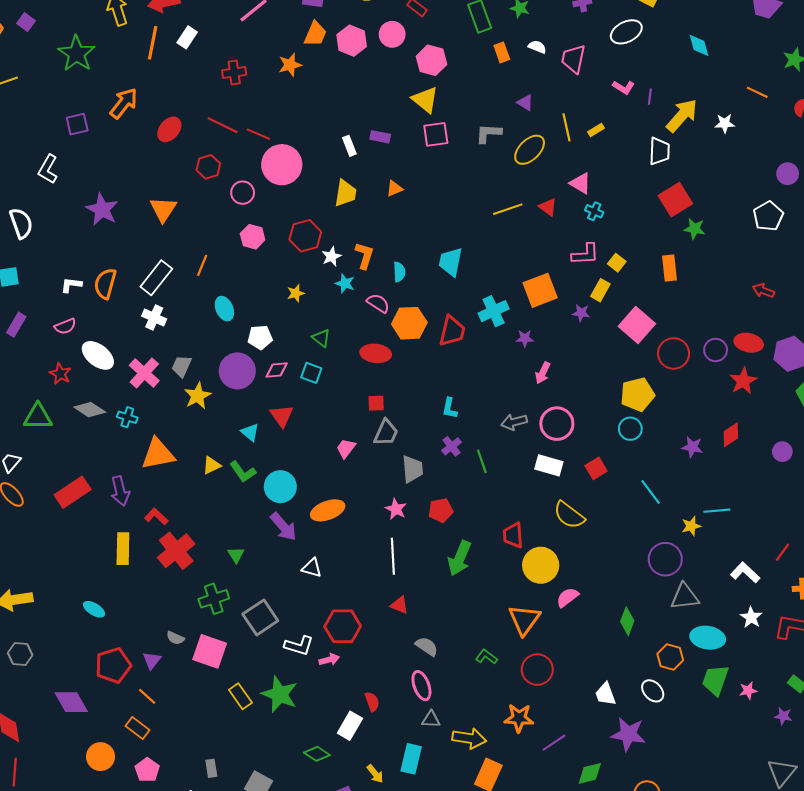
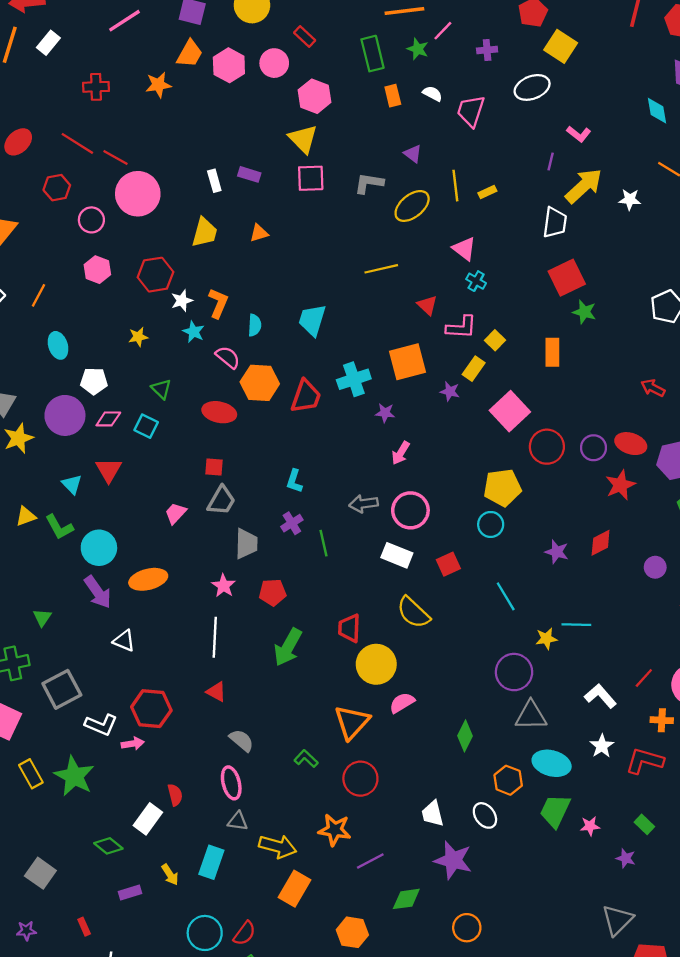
cyan diamond: (699, 45) -> (657, 111), moved
pink L-shape: (624, 87) -> (579, 134), moved
red triangle: (548, 207) -> (427, 305), moved

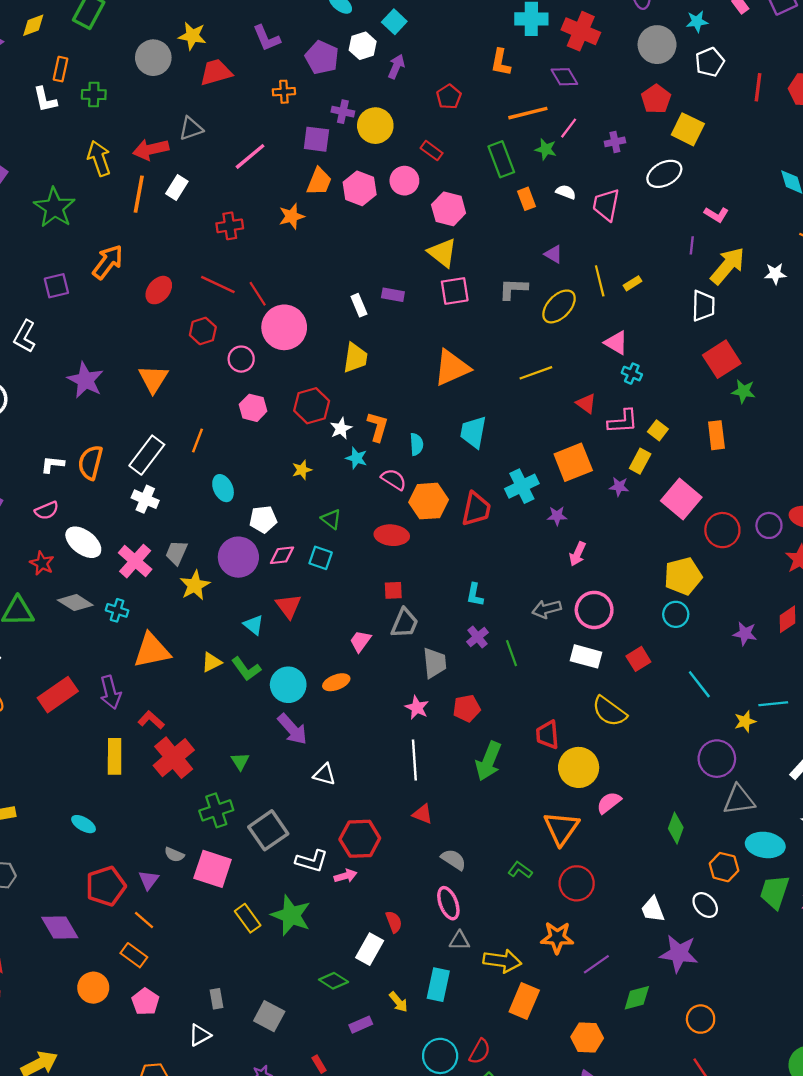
red line: (115, 157) -> (258, 294), turned 35
orange triangle: (259, 233) -> (452, 368), moved, size x2.0
orange ellipse: (148, 579) -> (336, 682), moved, size x0.7

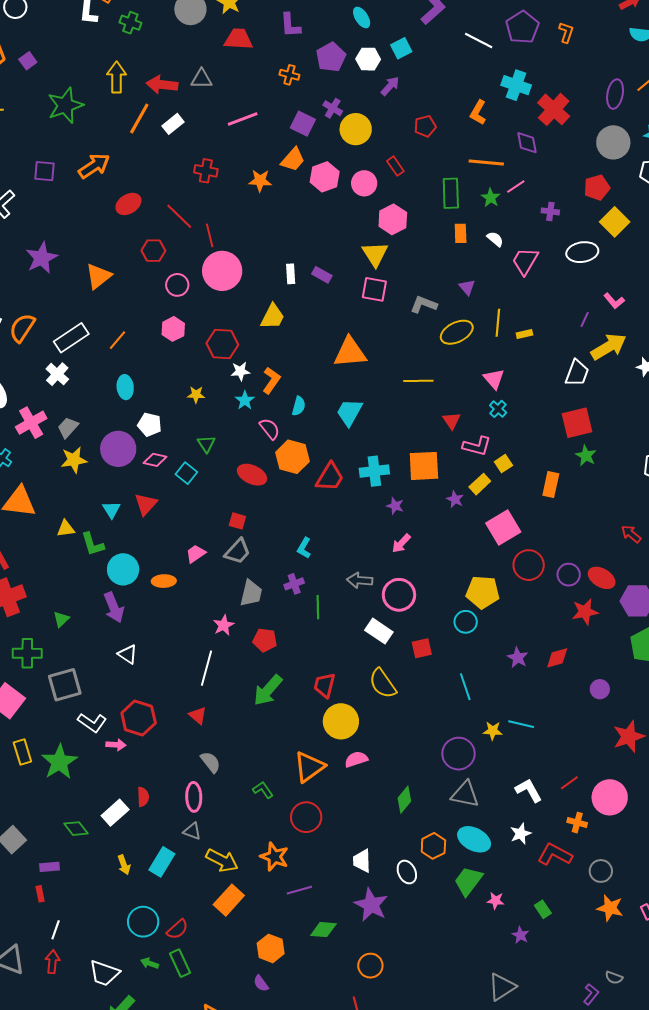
purple rectangle: (361, 1025) -> (49, 867), moved

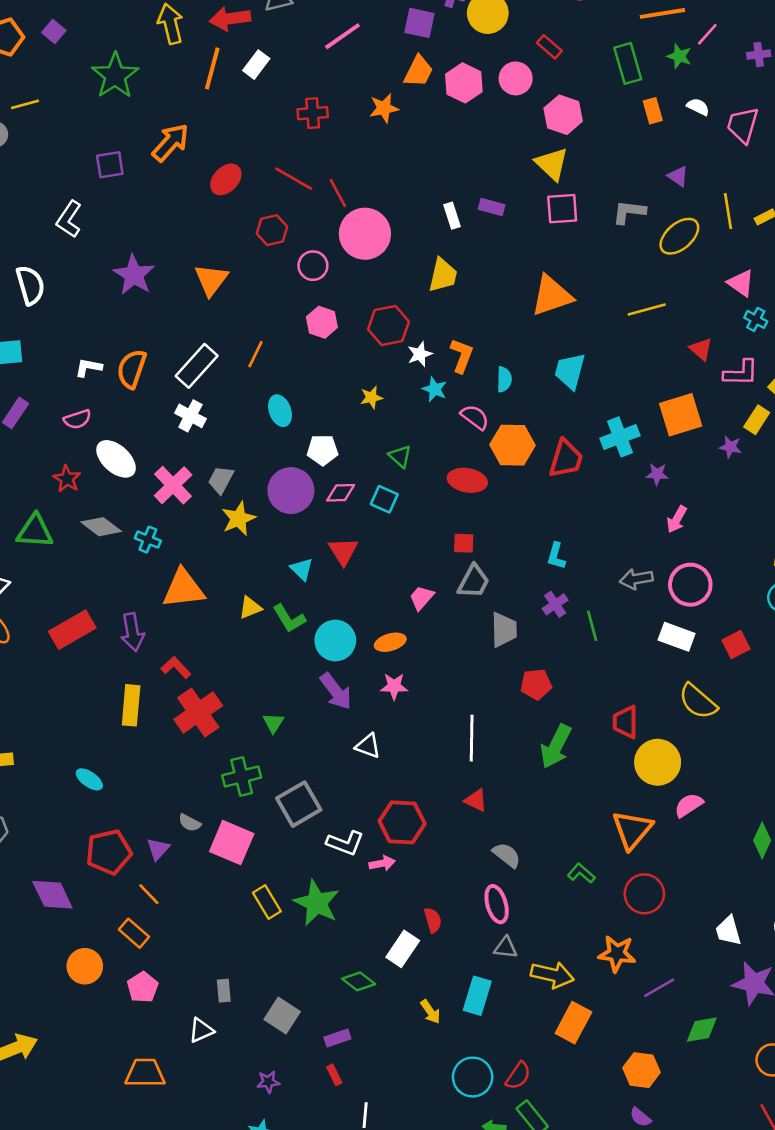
pink star: (224, 625) -> (394, 686), moved, turned -30

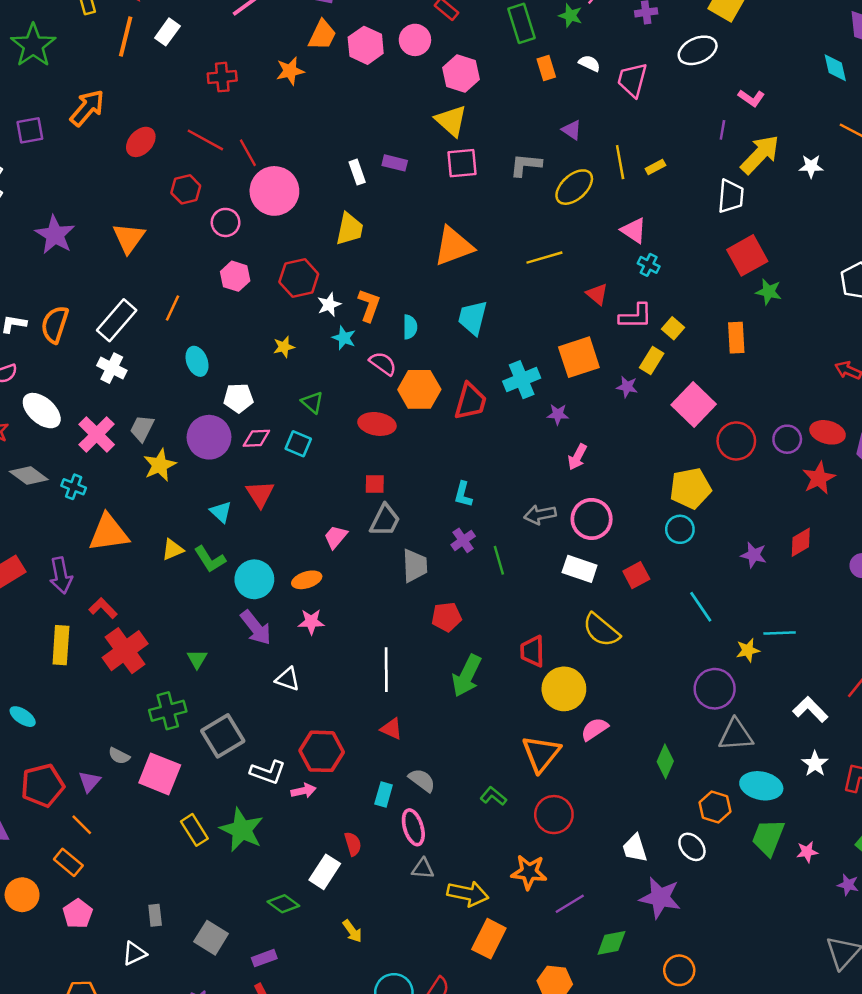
cyan rectangle: (477, 996) -> (384, 794), moved, size x0.7

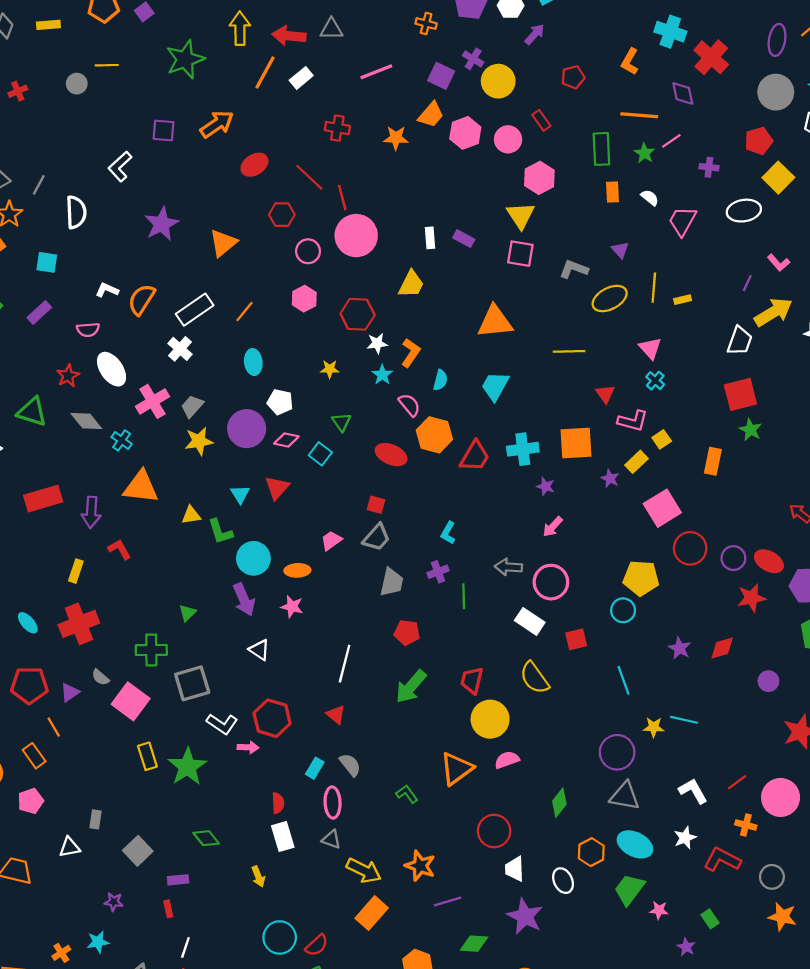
yellow rectangle: (61, 645) -> (76, 571), size x0.7
red cross: (125, 651) -> (79, 624), moved
red circle: (554, 815) -> (494, 831), moved
white rectangle: (325, 872) -> (283, 837), moved, turned -64

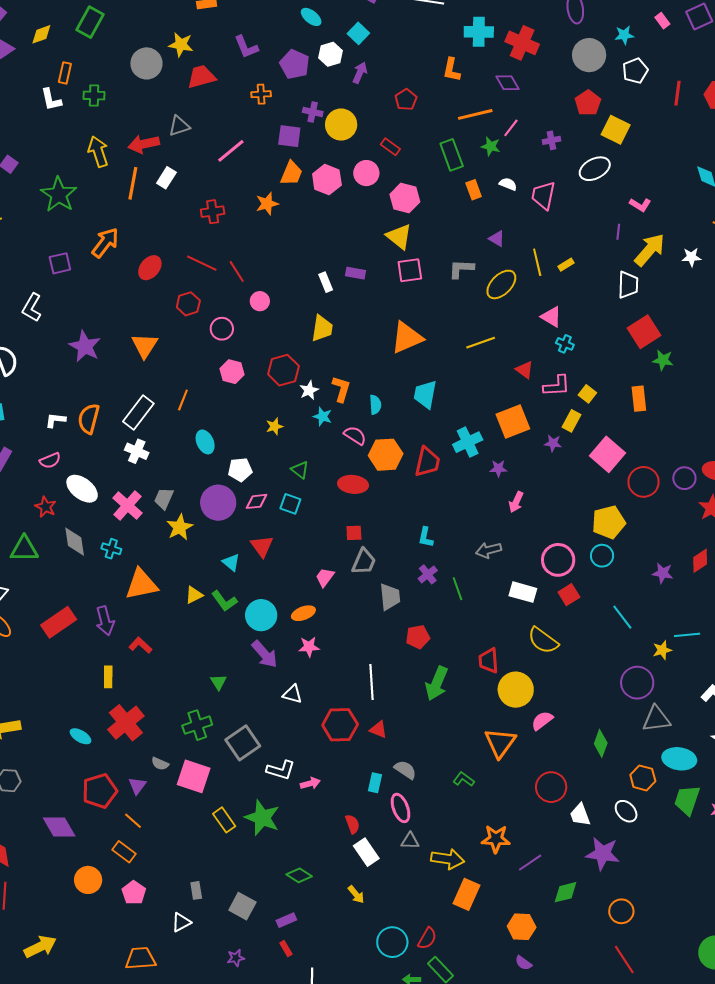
pink circle: (356, 236) -> (260, 301), size x0.5
gray diamond: (86, 421) -> (75, 542), turned 48
pink circle: (551, 582) -> (558, 560), moved
red hexagon: (272, 718) -> (340, 725), moved

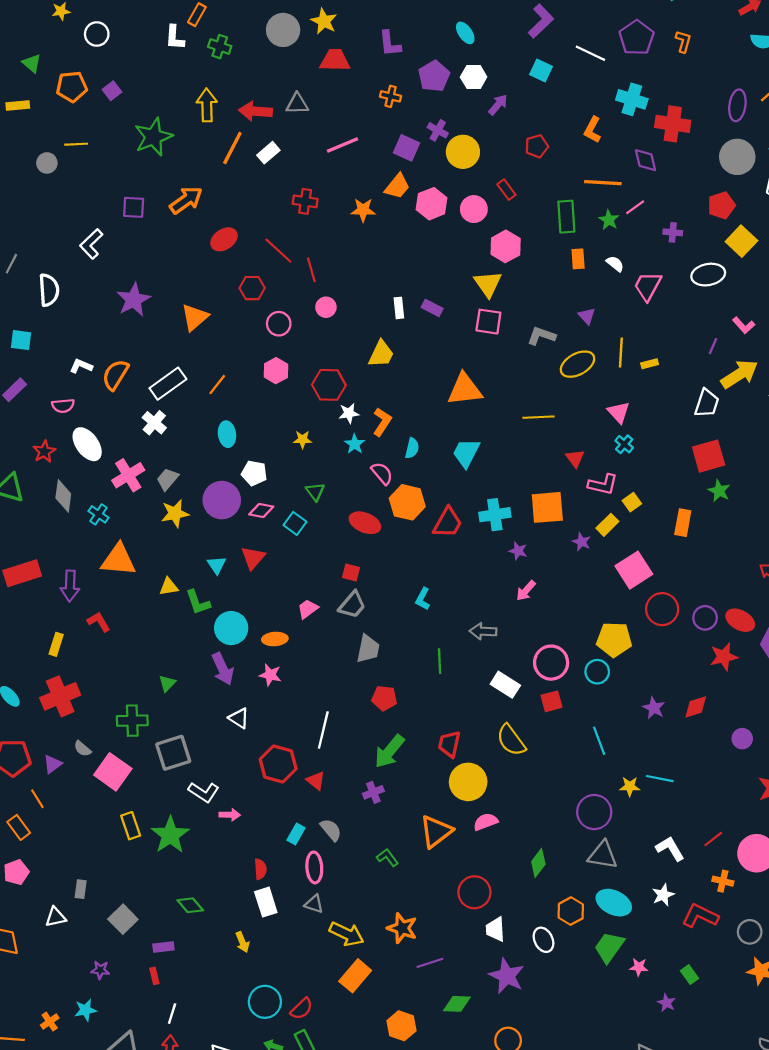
cyan square: (358, 33) -> (541, 71), moved, turned -35
red cross: (522, 43) -> (673, 124), turned -32
purple cross: (428, 574) -> (373, 792), moved

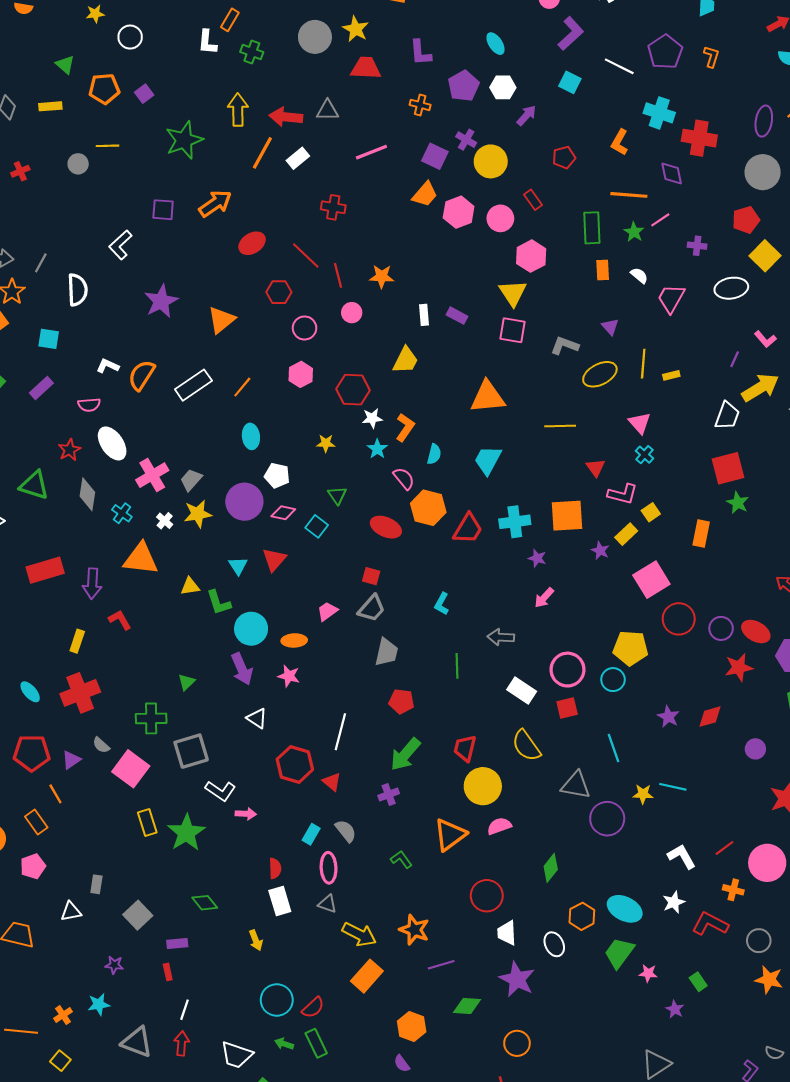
orange star: (363, 210) -> (382, 277), moved
white cross: (154, 423) -> (165, 521), moved, size x0.7
gray triangle: (603, 855) -> (576, 785), moved

